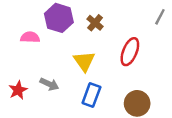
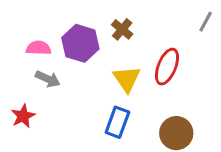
purple hexagon: (59, 18) -> (80, 43), moved
yellow triangle: (84, 61) -> (127, 79), moved
gray arrow: (49, 84) -> (48, 79), moved

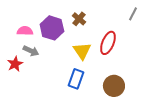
red star: (23, 116) -> (15, 64), moved

